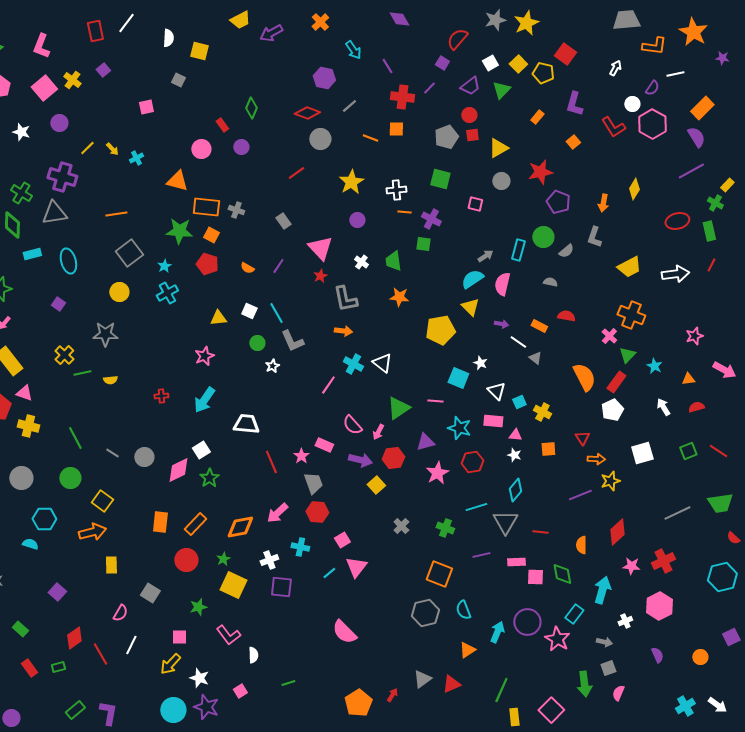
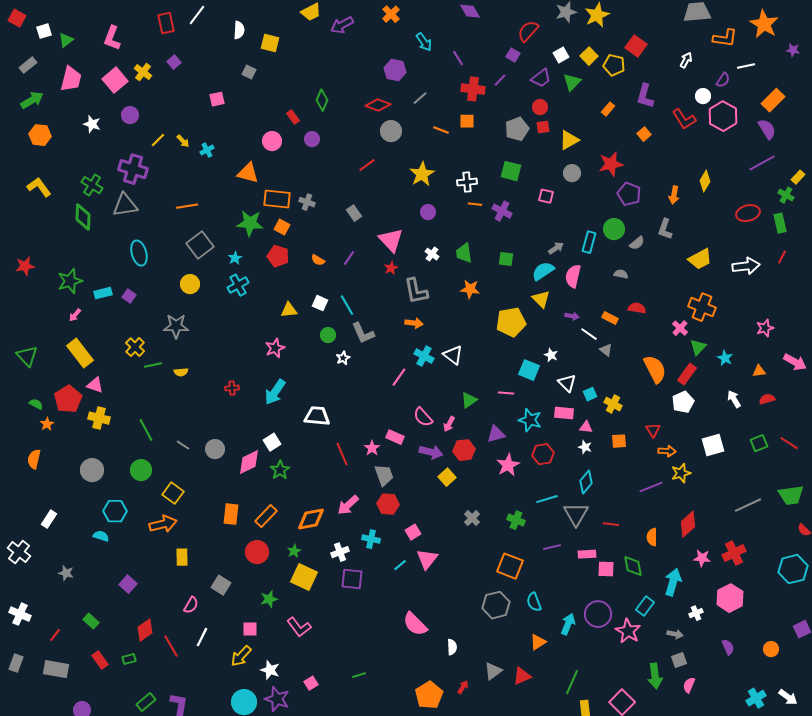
green square: (423, 244) -> (506, 259), moved
cyan rectangle: (32, 254) -> (103, 293), moved
green triangle: (398, 408) -> (469, 400), size x0.7
white semicircle: (253, 655) -> (452, 647), moved

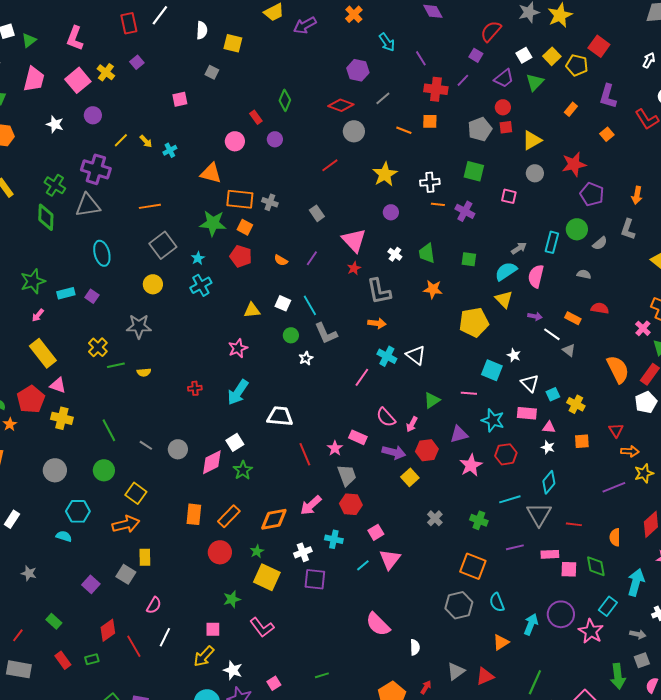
gray square: (221, 585) -> (126, 574), moved

